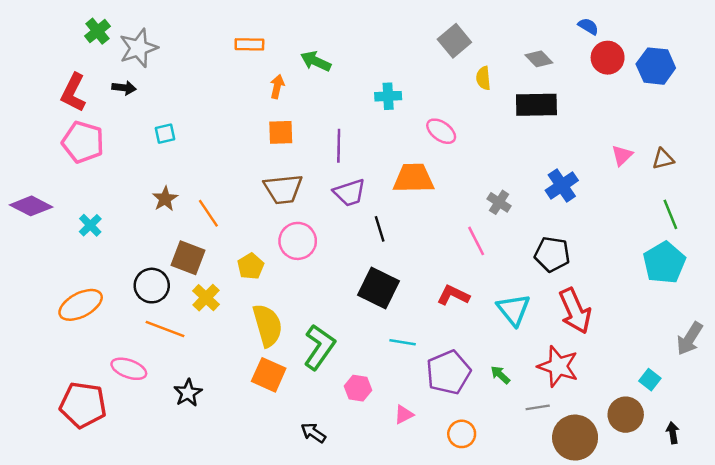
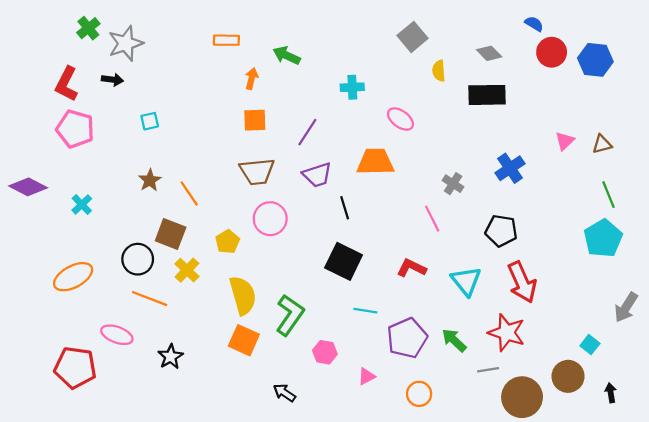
purple line: (339, 146) -> (307, 132), turned 32
green arrow: (500, 375) -> (454, 340), size x1.4

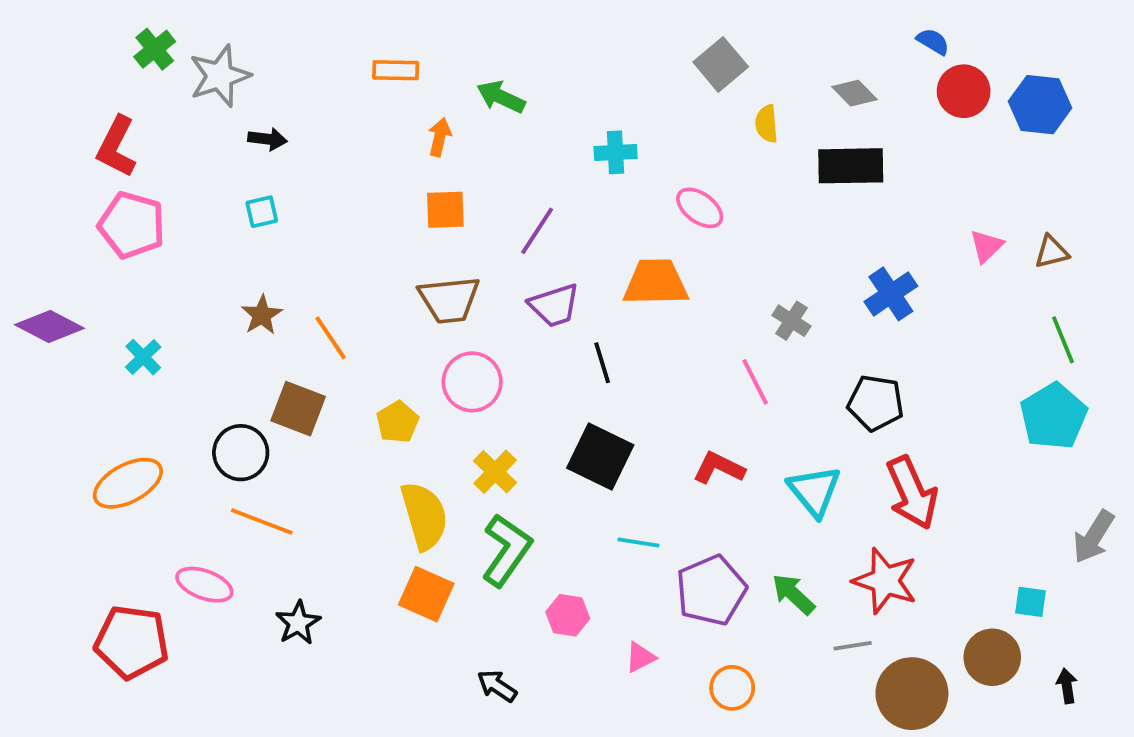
black arrow: (112, 80) -> (267, 139), moved
yellow cross: (187, 270) -> (495, 472), moved
cyan square: (590, 345) -> (1031, 602), turned -30

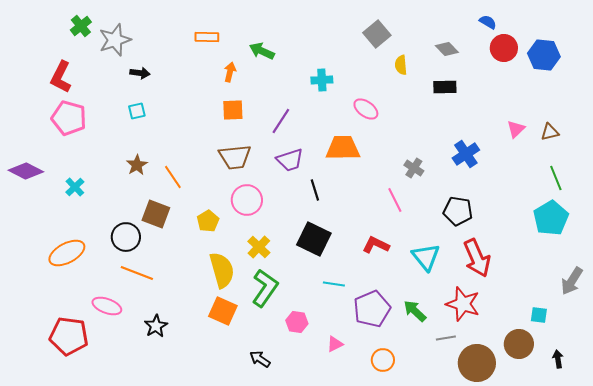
black rectangle: (851, 166) -> (445, 87), size x0.7

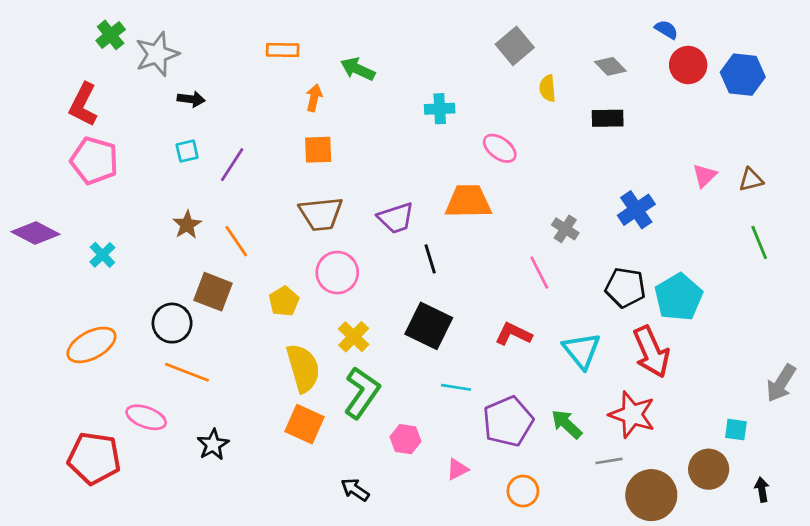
purple line: (281, 121) -> (232, 165), moved
cyan pentagon: (551, 218) -> (679, 297), moved

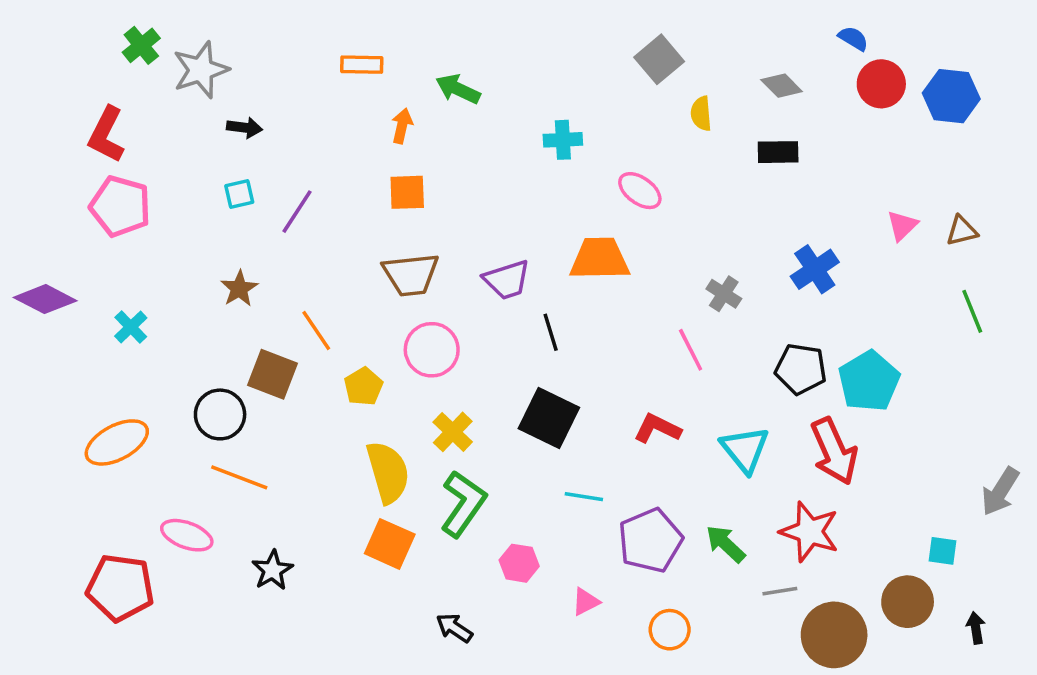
orange line: (236, 241) -> (316, 331), moved

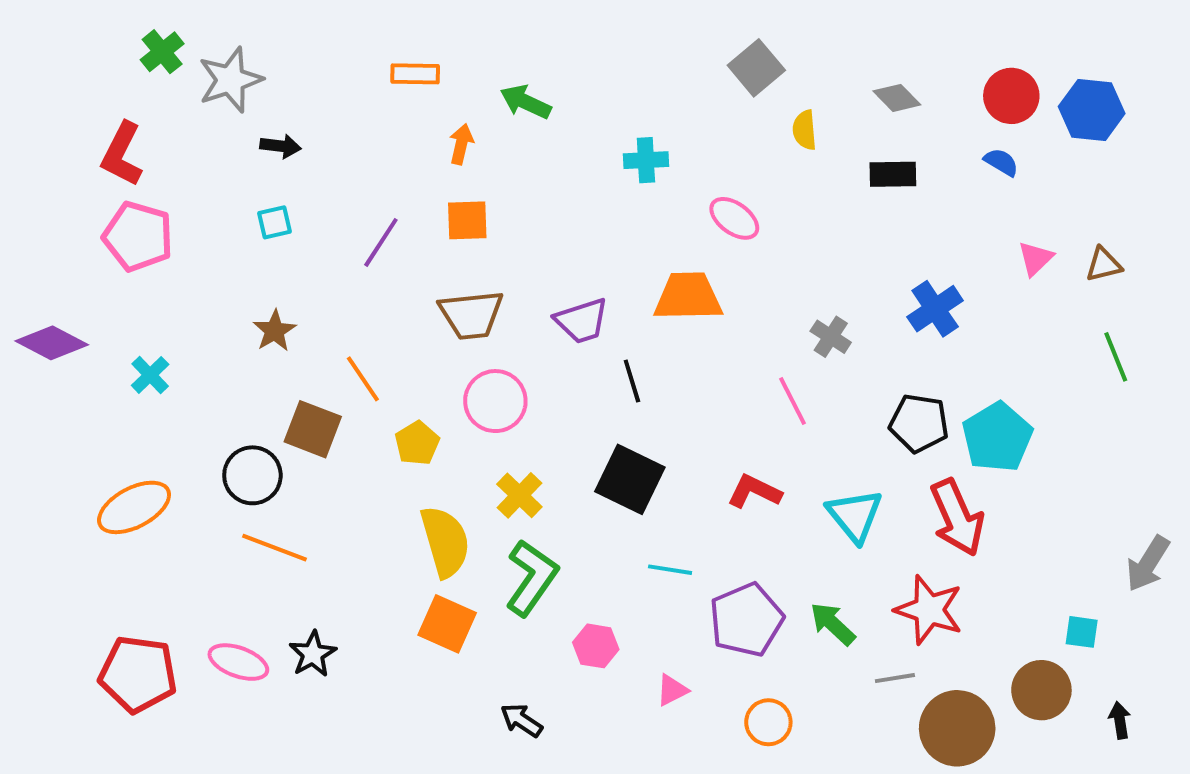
blue semicircle: (853, 38) -> (1001, 162), moved
purple line: (297, 212) -> (381, 242), moved
pink ellipse: (187, 535) -> (238, 662), moved

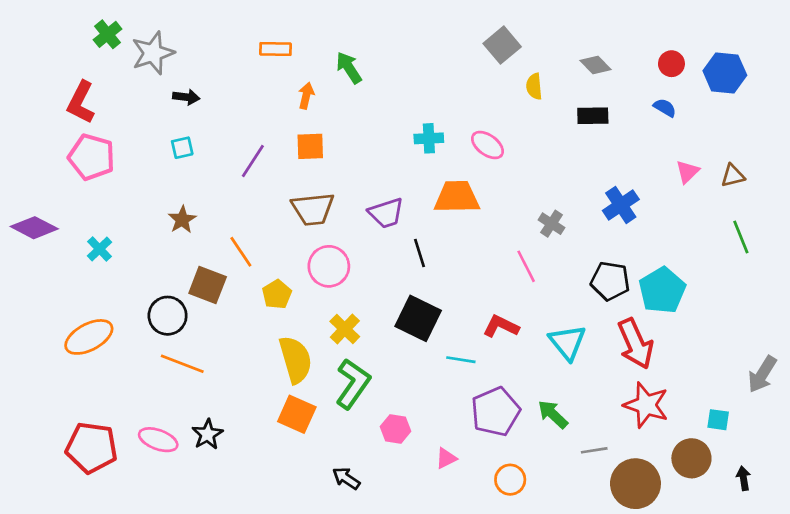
red circle: (1011, 96) -> (671, 64), size x0.7
green arrow: (525, 102) -> (349, 68), turned 32
cyan cross: (646, 160) -> (429, 138), moved
cyan line: (670, 570) -> (461, 360), moved
red star: (929, 610) -> (646, 405), moved

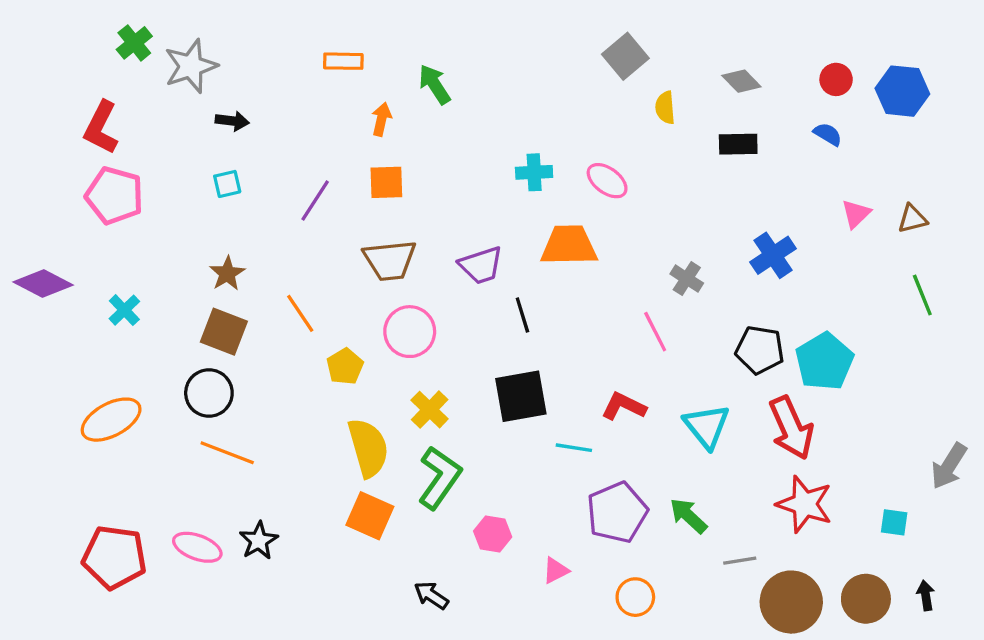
brown square: (208, 285) -> (224, 332), moved
black square: (418, 318) -> (521, 396), turned -36
brown circle: (691, 458) -> (866, 599), moved

